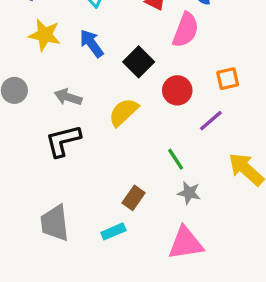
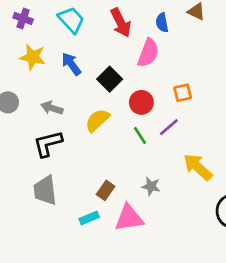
green line: (176, 159) -> (140, 135), moved
gray trapezoid: (55, 223) -> (45, 190), moved
pink triangle: (186, 243) -> (129, 218), moved

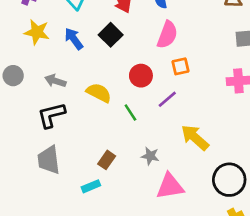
pink semicircle: (148, 53) -> (167, 35), moved
black square: (110, 79) -> (111, 35), moved
yellow semicircle: (97, 120) -> (99, 93), turned 70
green line: (140, 135) -> (130, 112), moved
pink triangle: (129, 218) -> (170, 186), moved

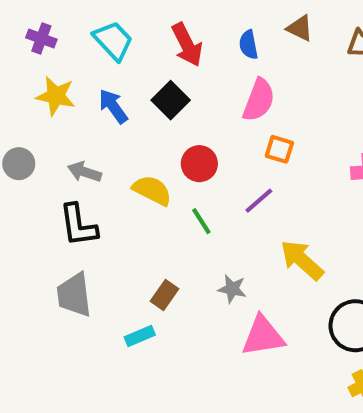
orange square: (180, 66) -> (279, 149), turned 30
red circle: (141, 76) -> (199, 164), moved
black L-shape: (51, 115) -> (78, 225), turned -84

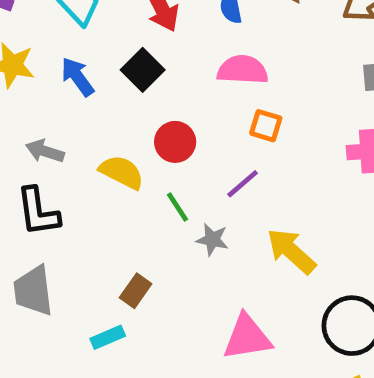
pink semicircle: (259, 100) -> (243, 70), turned -108
gray star: (232, 289) -> (212, 240), moved

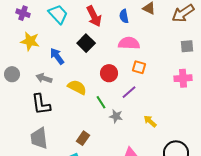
blue arrow: (77, 77) -> (57, 56), moved
red circle: (175, 142) -> (109, 73), moved
yellow arrow: (291, 251) -> (150, 121), size x0.6

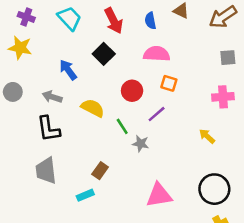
yellow star: (30, 41) -> (20, 48), moved
yellow arrow: (150, 121) -> (207, 136), moved

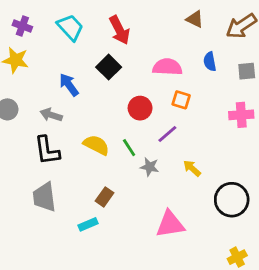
blue semicircle: (150, 21) -> (210, 62), moved
yellow semicircle: (93, 108) -> (96, 145), moved
yellow arrow: (207, 136) -> (192, 168), moved
black circle: (214, 189) -> (232, 200), moved

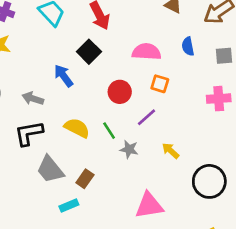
blue arrow: (69, 85) -> (64, 76), moved
black L-shape: (47, 150) -> (29, 133), turned 88
gray trapezoid: (44, 197) -> (50, 169), moved, turned -32

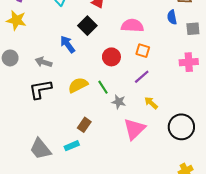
blue semicircle: (188, 46) -> (172, 17), moved
purple line: (146, 117) -> (142, 77), moved
yellow semicircle: (77, 128) -> (78, 85), turned -54
gray trapezoid: (50, 169) -> (40, 149), moved
pink triangle: (149, 205) -> (134, 129), moved, turned -35

